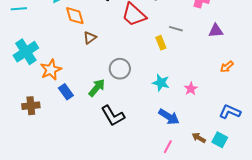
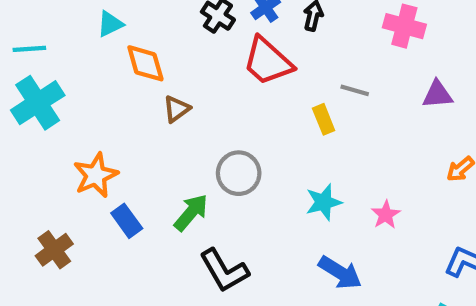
cyan cross: (26, 52) -> (38, 103), moved
cyan star: (161, 83) -> (324, 202), turned -30
brown cross: (31, 106) -> (54, 250), turned -30

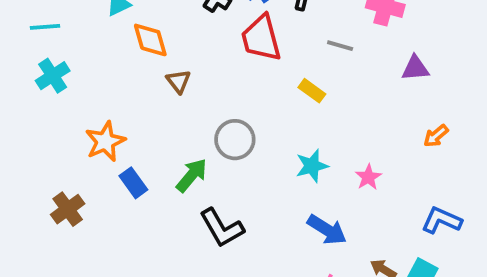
red trapezoid: (268, 61) -> (261, 38), turned 33
gray line: (355, 90) -> (340, 46), moved
cyan cross: (38, 103) -> (53, 76), size x0.7
brown triangle: (176, 109) -> (179, 81), turned -32
yellow rectangle: (324, 119) -> (312, 91), turned -32

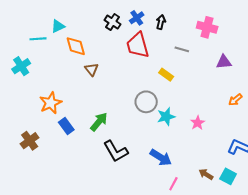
cyan line: (45, 27) -> (38, 39), moved
gray circle: (235, 140) -> (146, 102), moved
blue arrow: (327, 230) -> (161, 157), moved

